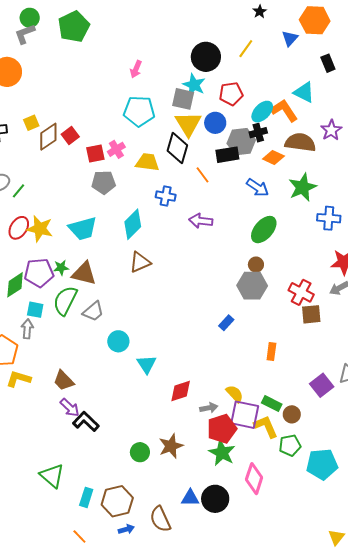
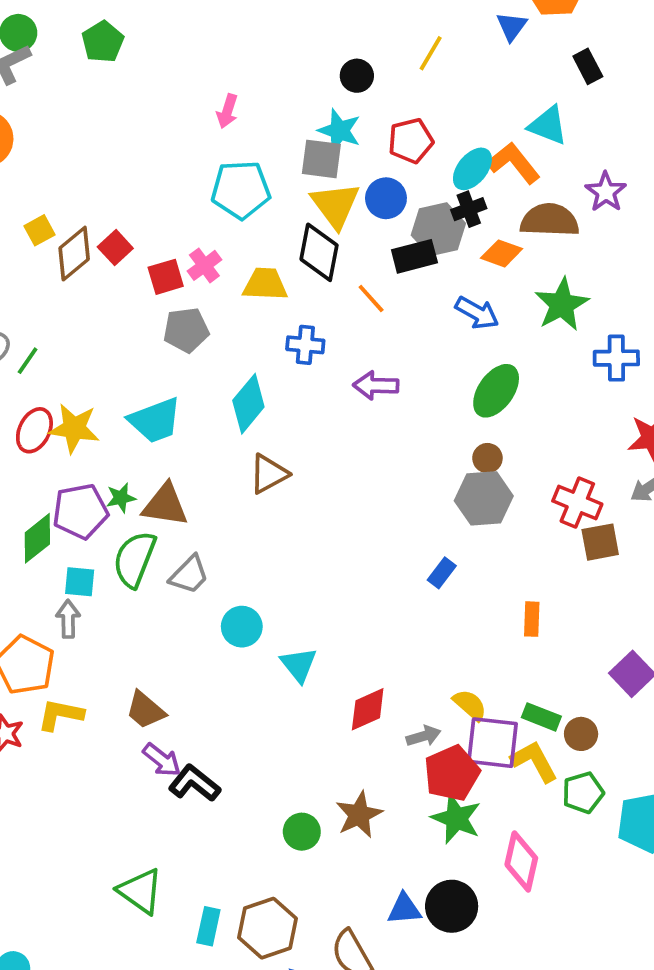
green pentagon: (74, 27) -> (103, 42), size x0.7
black circle: (206, 57) -> (357, 76), size x0.6

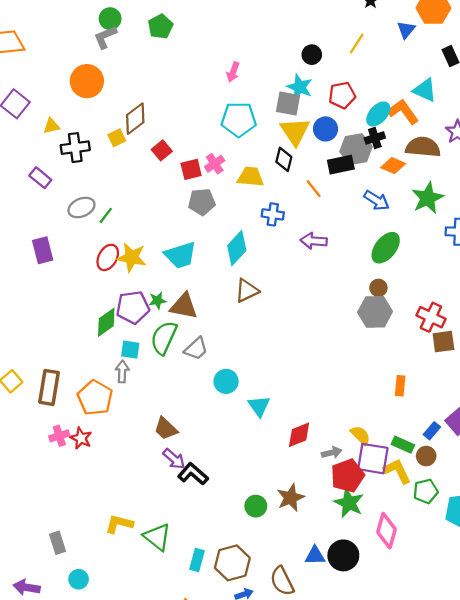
black diamond: (319, 252) -> (284, 159), size x0.7
brown diamond: (74, 254) -> (135, 119), moved
blue rectangle: (442, 573) -> (432, 431), moved
yellow L-shape: (60, 715) -> (119, 524), moved

